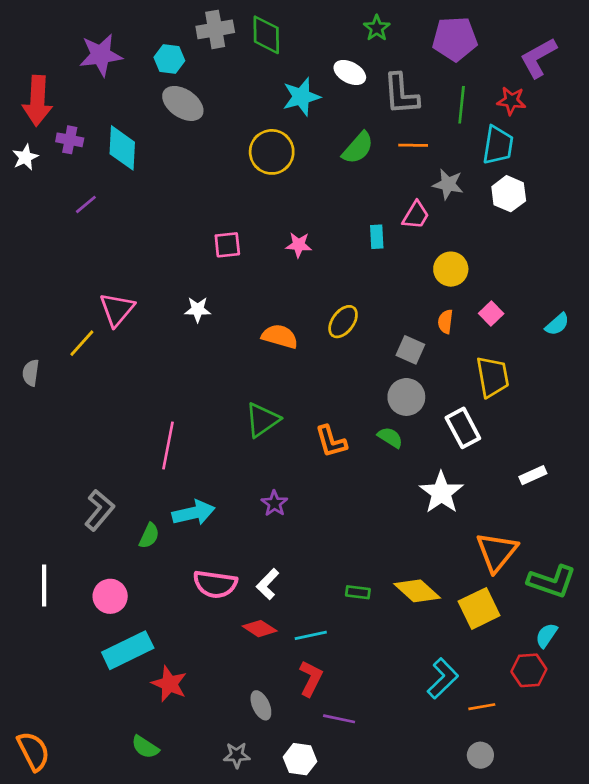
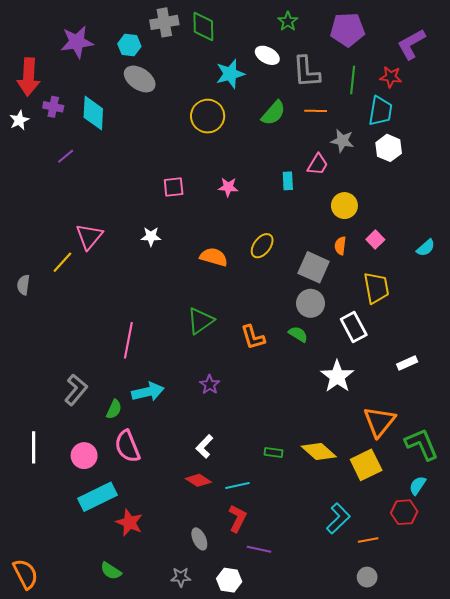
gray square: (410, 350) -> (314, 267), size x1.4
green L-shape: (552, 581) -> (422, 444), turned -132
pink semicircle: (215, 584) -> (127, 446), moved, turned 60

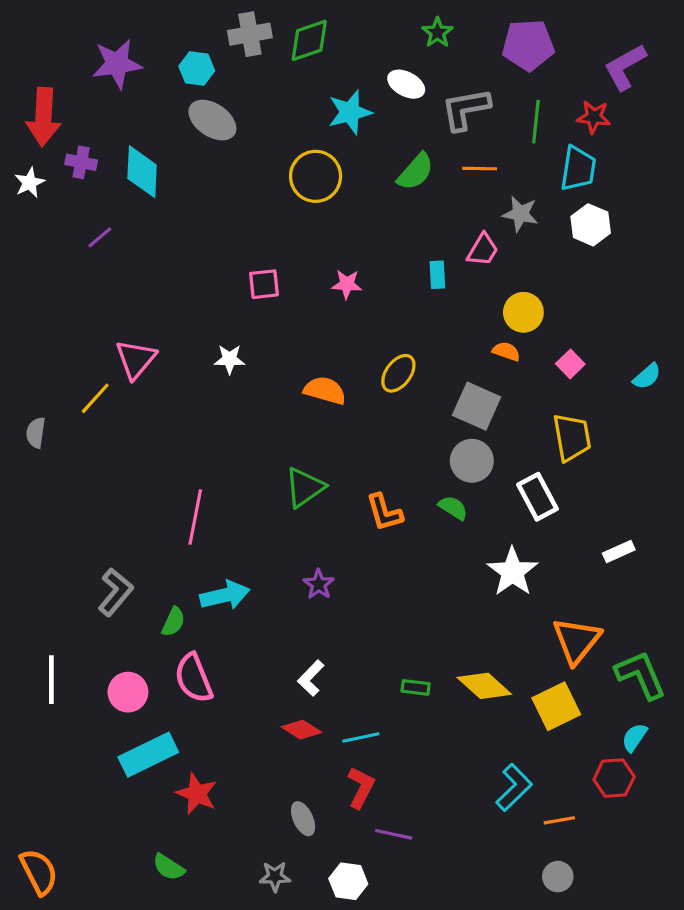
green diamond: (203, 27) -> (309, 40), turned 72
gray L-shape: (306, 72) -> (466, 109), turned 84
orange semicircle: (340, 246) -> (506, 351), moved, turned 102

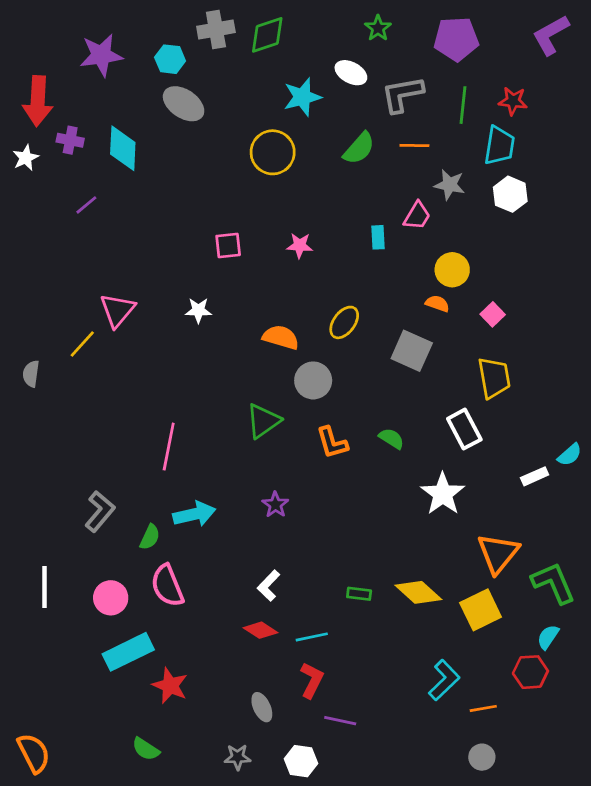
purple L-shape: (625, 67) -> (551, 35), moved
cyan semicircle: (647, 376) -> (570, 455), moved
gray circle: (472, 461) -> (313, 380), moved

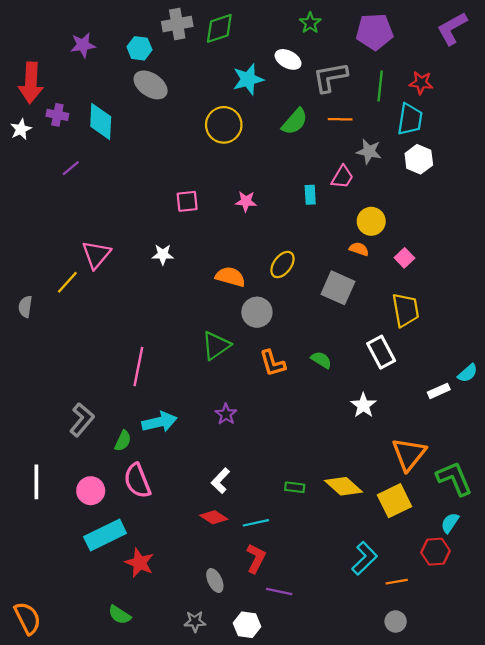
purple star: (101, 55) -> (83, 45), size x0.7
white star: (443, 494) -> (363, 405), size x0.7

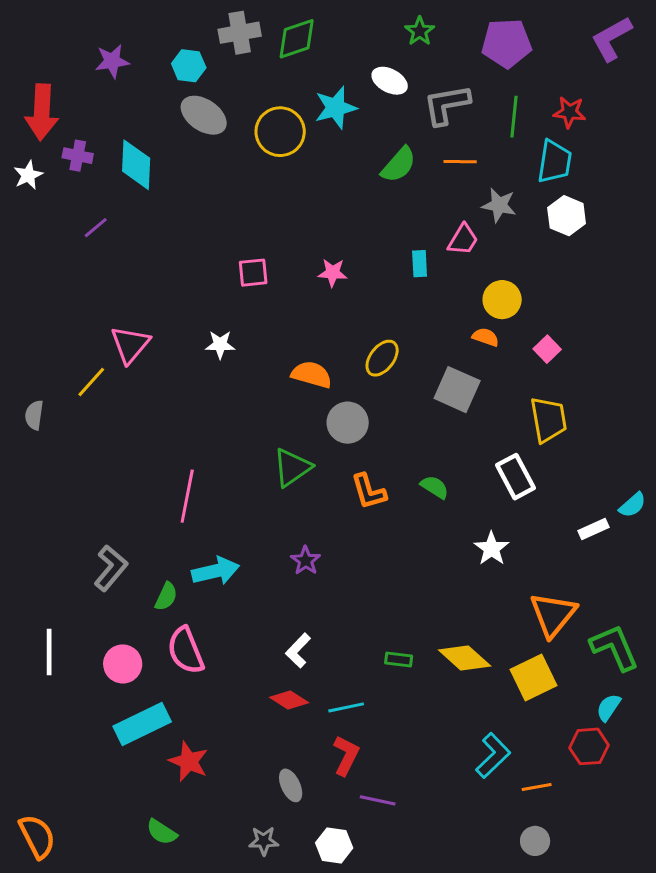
yellow circle: (224, 125) -> (280, 132), moved

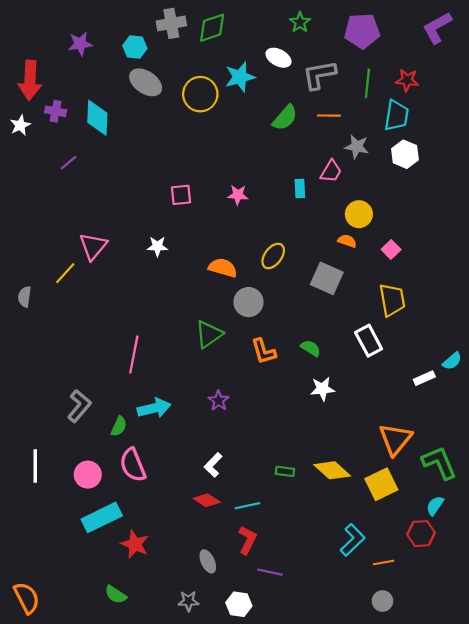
white star: (492, 549) -> (322, 389), moved, turned 30

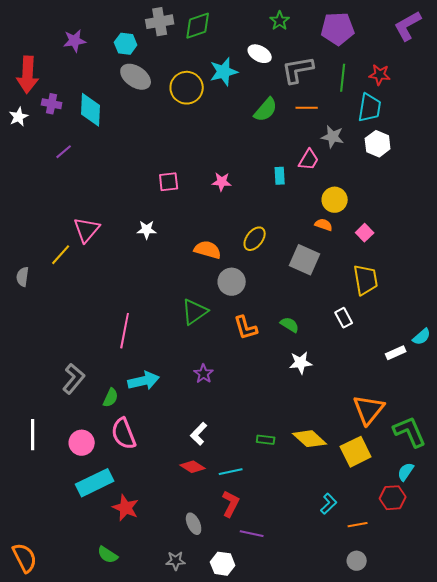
white rectangle: (369, 341) -> (344, 318), size x0.7
cyan L-shape: (352, 540) -> (329, 504), size x0.7

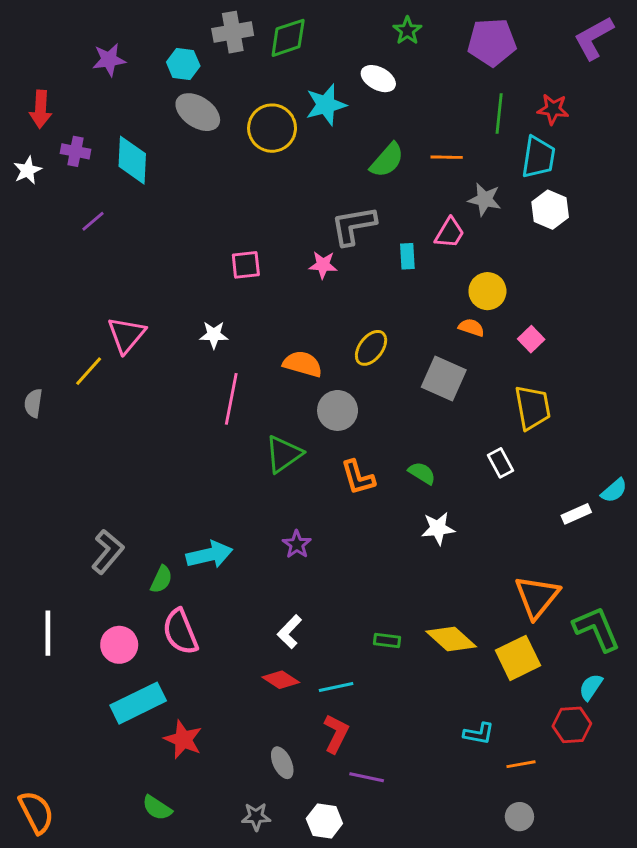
gray L-shape: (298, 70) -> (354, 226), moved
red arrow: (28, 75) -> (41, 109), size x0.7
pink line: (125, 331) -> (231, 399), moved
cyan L-shape: (329, 504) -> (479, 734), turned 55

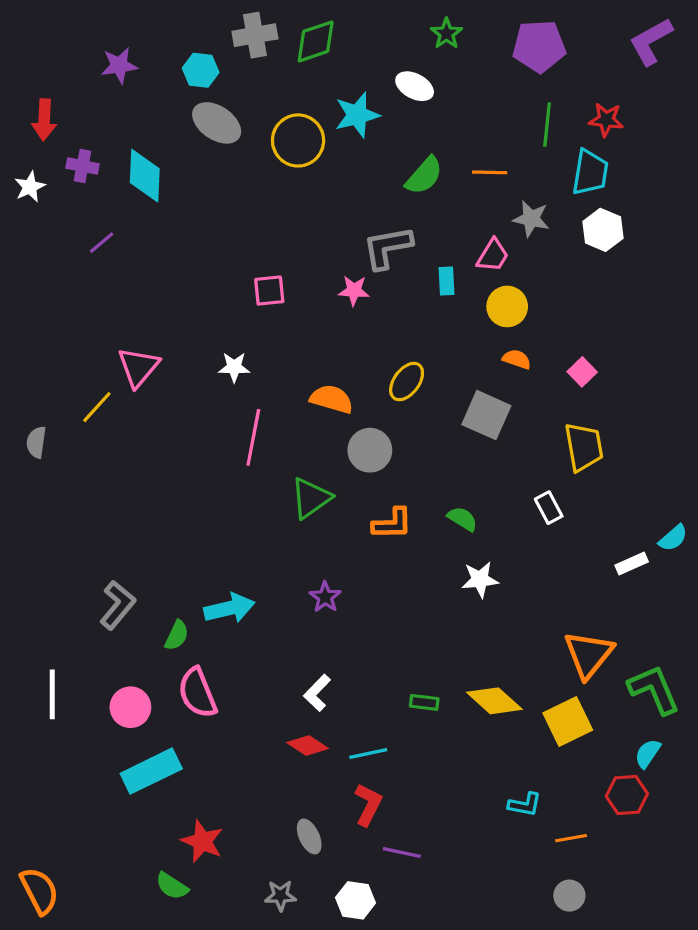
yellow circle: (487, 291) -> (507, 306), moved
orange L-shape: (358, 477) -> (392, 524), turned -75
red star: (183, 739) -> (202, 841), moved

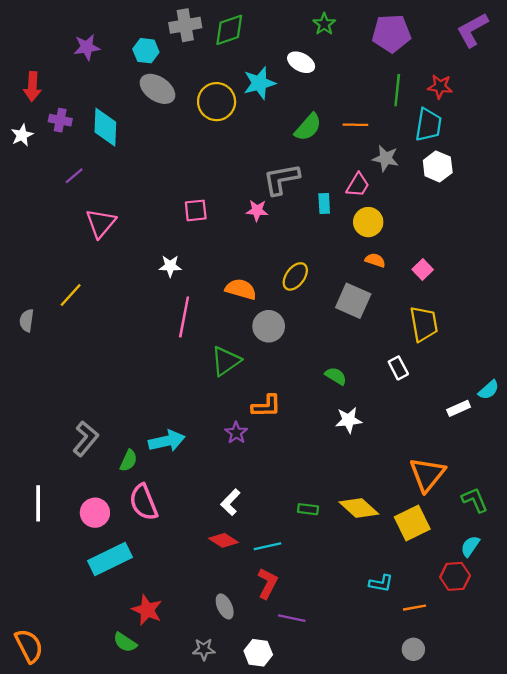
pink triangle: (138, 367) -> (101, 223), moved
orange L-shape: (392, 524) -> (266, 406), moved
green L-shape: (654, 690) -> (475, 500), size x0.7

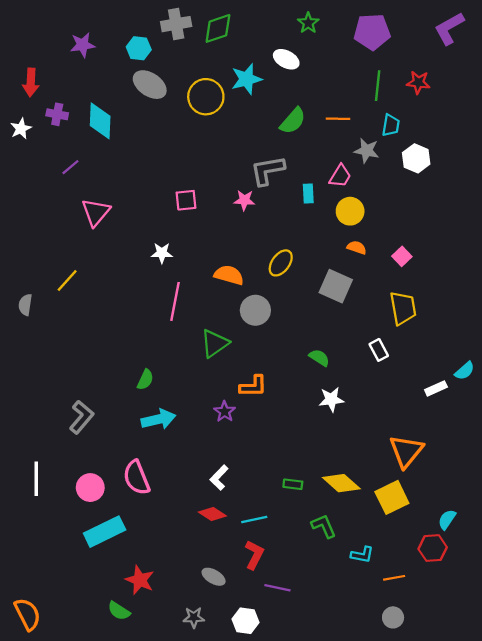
cyan trapezoid: (428, 125) -> (391, 125), moved, size x0.7
green semicircle: (129, 461) -> (145, 380), moved
green L-shape: (475, 500) -> (324, 526), moved
gray ellipse: (225, 606) -> (214, 577), turned -35

